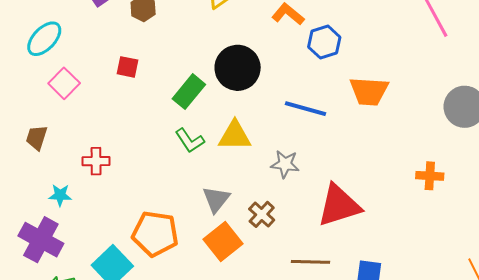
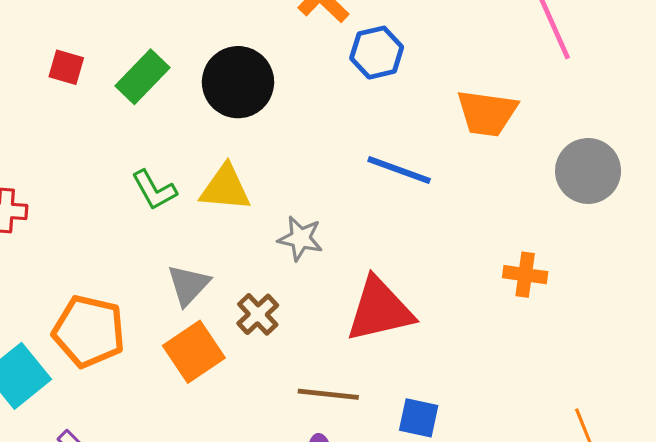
orange trapezoid: (369, 91) -> (487, 113), moved
green rectangle: (189, 92) -> (142, 77), moved
blue line: (305, 109) -> (399, 170), moved

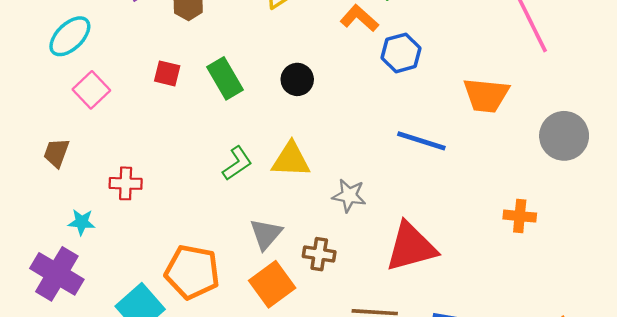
green rectangle: (142, 77) -> (225, 78), turned -72
black circle: (238, 82) -> (297, 79), size x0.6
green L-shape: (154, 190) -> (237, 163), turned -93
brown cross: (258, 314) -> (319, 254), turned -36

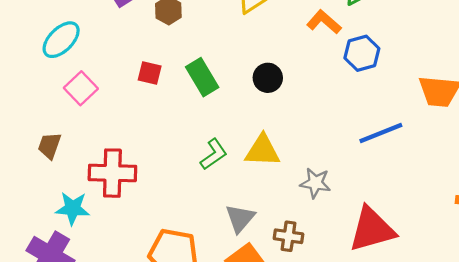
blue line: (421, 141) -> (381, 133), turned -39
red cross: (126, 183) -> (112, 173), size x1.6
cyan star: (82, 222) -> (73, 208), size x1.4

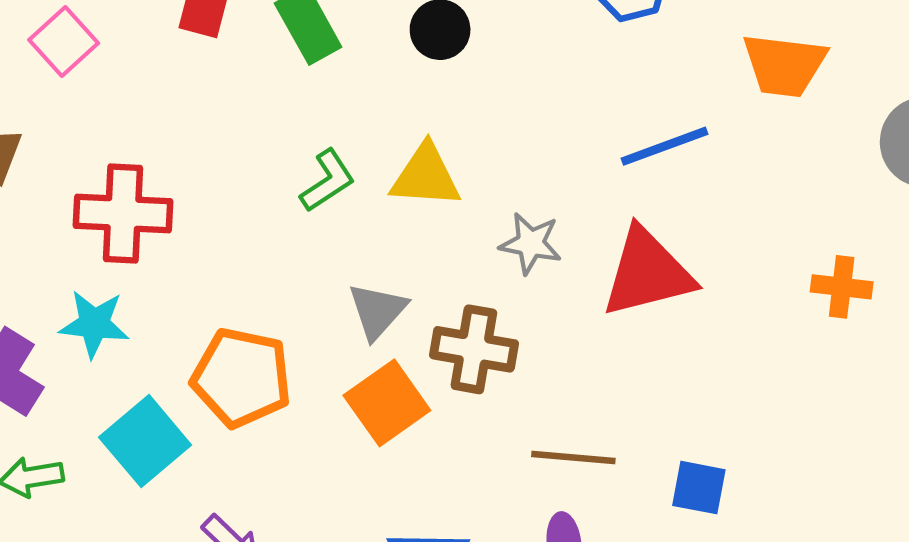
cyan star: (73, 208) -> (94, 324), moved
red triangle: (372, 229) -> (647, 273), moved
brown cross: (289, 236) -> (474, 349), size x1.4

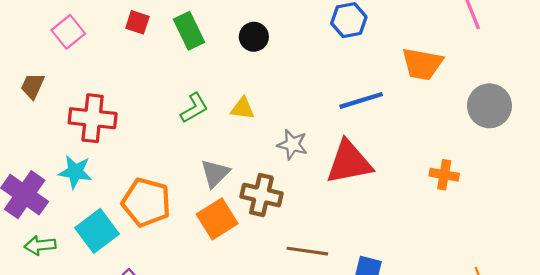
yellow triangle: (426, 176) -> (243, 108), size x0.7

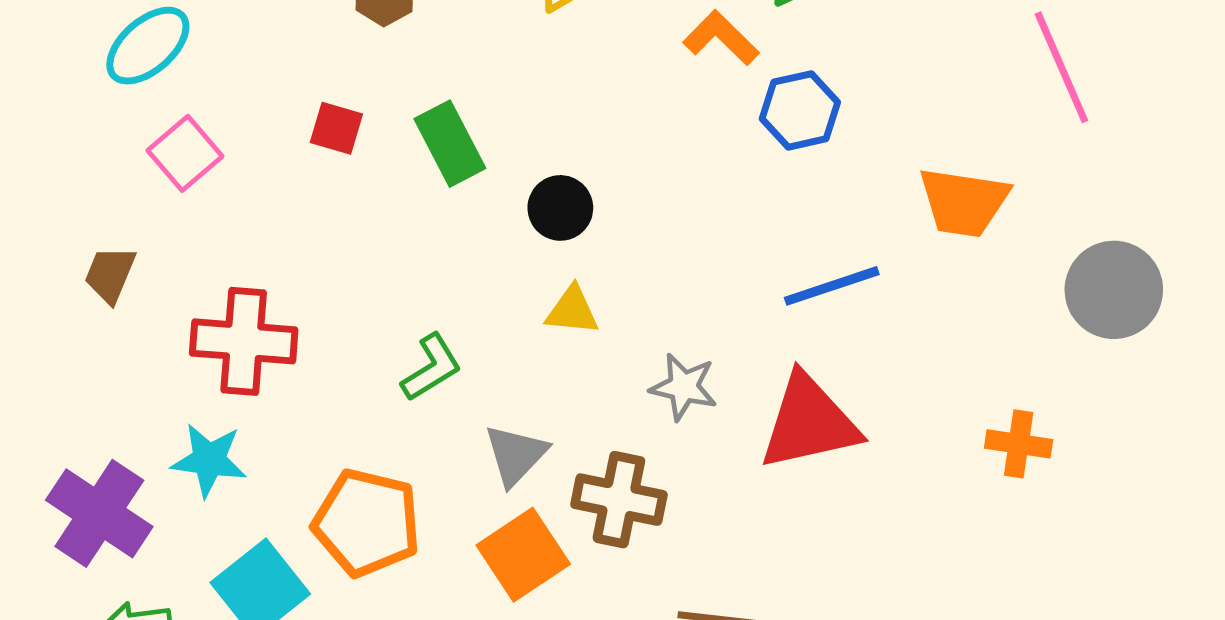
black circle: (254, 37) -> (560, 208), moved
green L-shape: (194, 108) -> (431, 368), moved

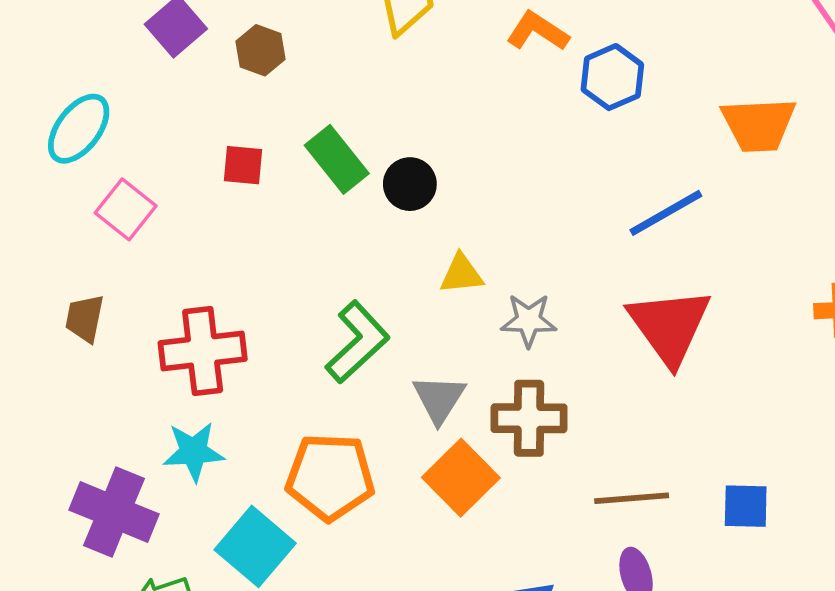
black circle: (560, 208) -> (410, 184), moved
green L-shape: (431, 368) -> (357, 342), size x1.4
gray star: (684, 387) -> (529, 320), moved
red triangle: (809, 422) -> (669, 326), turned -42

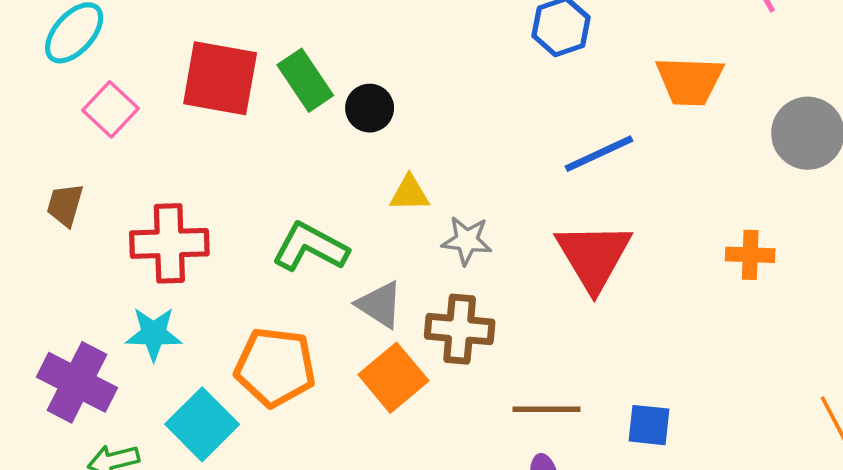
red square: (243, 165) -> (220, 78), size x2.0
green L-shape: (357, 342) -> (310, 247), turned -114
gray triangle: (439, 399) -> (380, 305), turned -34

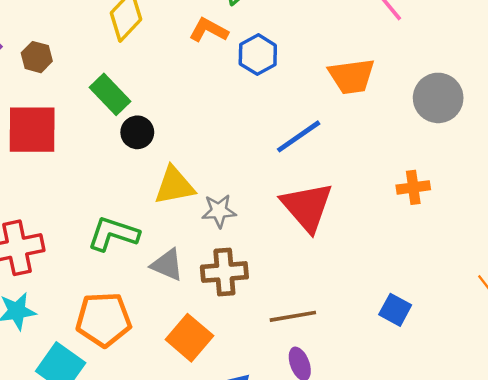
green rectangle: (305, 80) -> (110, 94), moved
yellow triangle: (409, 193) -> (174, 186), size x1.5
orange square: (393, 378) -> (189, 338), moved
blue square: (649, 425) -> (395, 310), moved, turned 32

